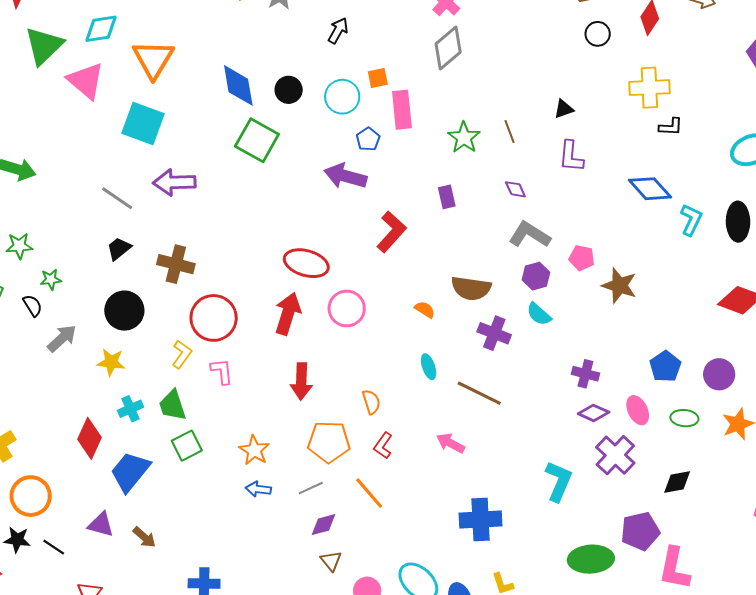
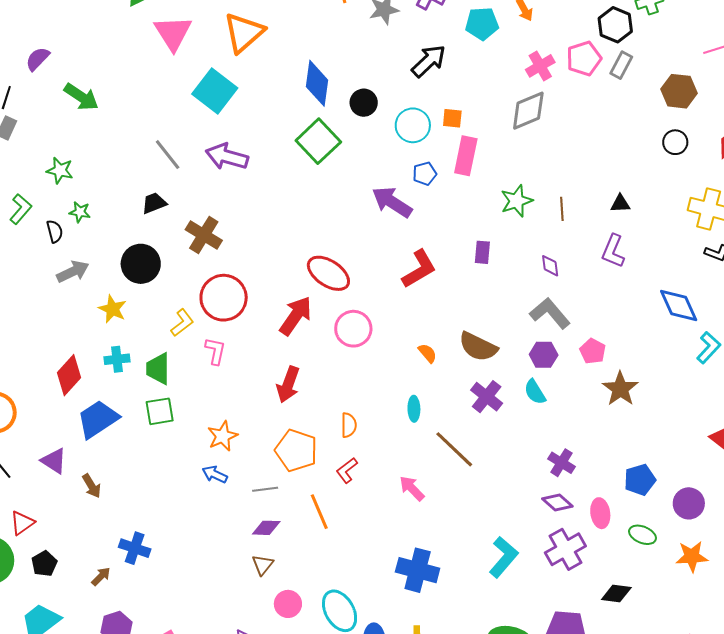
black arrow: (338, 31) -> (429, 61), size x1.4

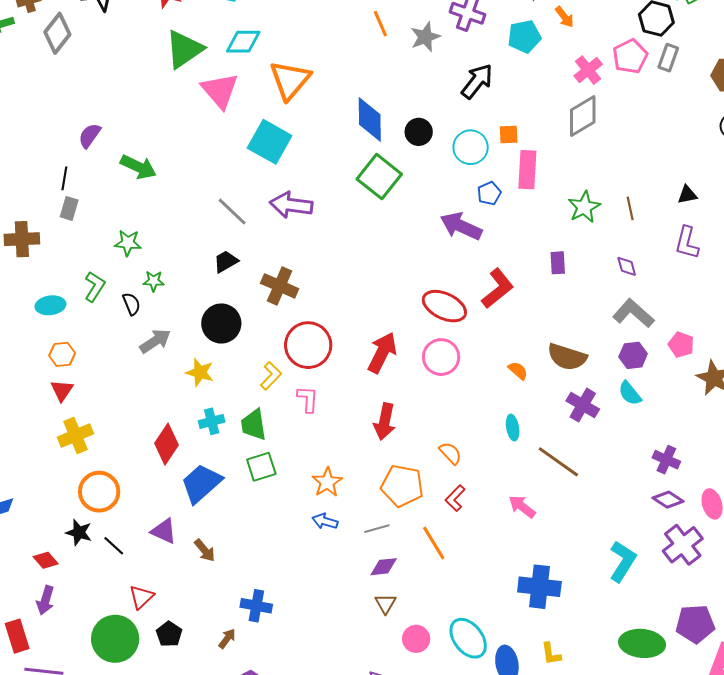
red ellipse: (328, 273) -> (444, 306), moved
orange semicircle: (349, 425) -> (450, 453), turned -35

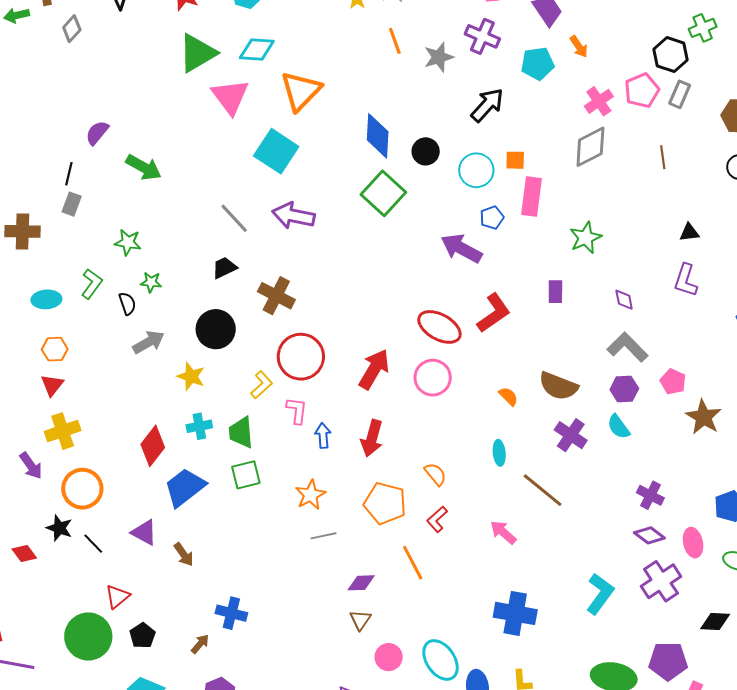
gray diamond: (57, 33) -> (72, 29), size x0.7
brown line: (630, 208) -> (663, 157), moved
blue arrow: (325, 521) -> (323, 436), moved, turned 65
gray line: (377, 529) -> (323, 536), moved
purple arrow: (45, 600) -> (31, 466), moved, turned -56

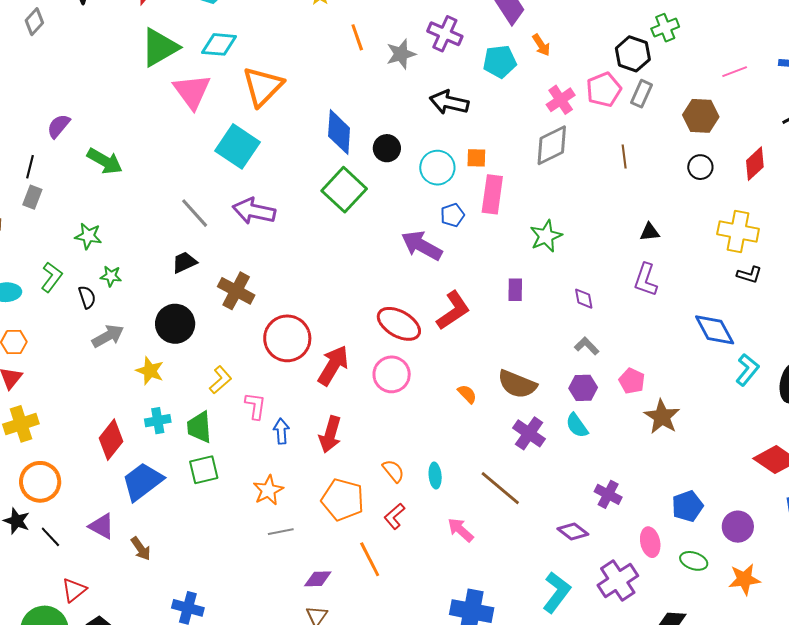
black arrow: (487, 105) -> (449, 102), turned -120
gray L-shape: (627, 347) -> (587, 346), size x0.6
red circle: (301, 357) -> (287, 338), moved
cyan ellipse: (499, 453) -> (435, 476), moved
purple diamond: (649, 535) -> (573, 531), moved

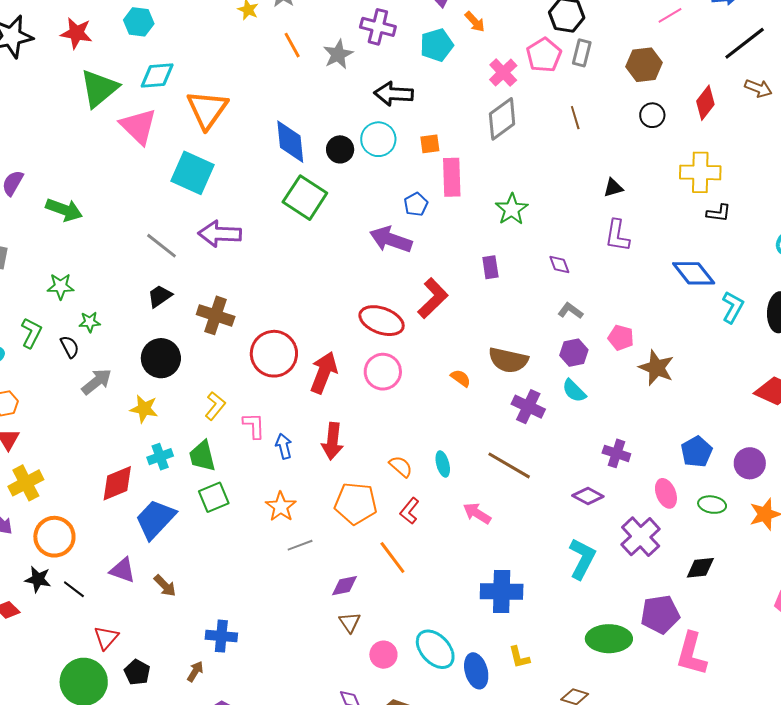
cyan circle: (437, 168) -> (378, 139), moved
red diamond: (111, 440) -> (117, 483), turned 39

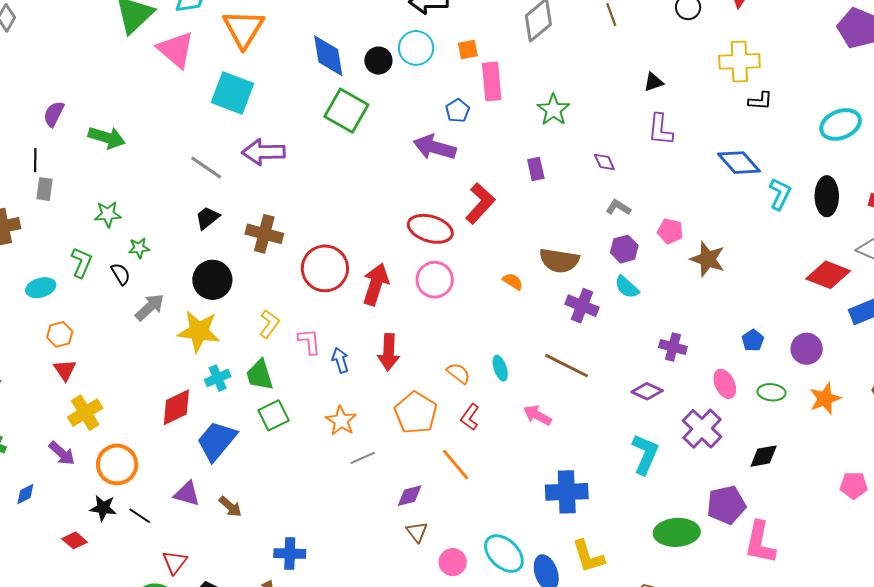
yellow star: (144, 409) -> (199, 331), size x1.5
blue pentagon: (697, 452) -> (753, 340), size x0.7
orange pentagon: (356, 503) -> (416, 413), turned 30
yellow L-shape: (519, 657) -> (588, 556), size x1.5

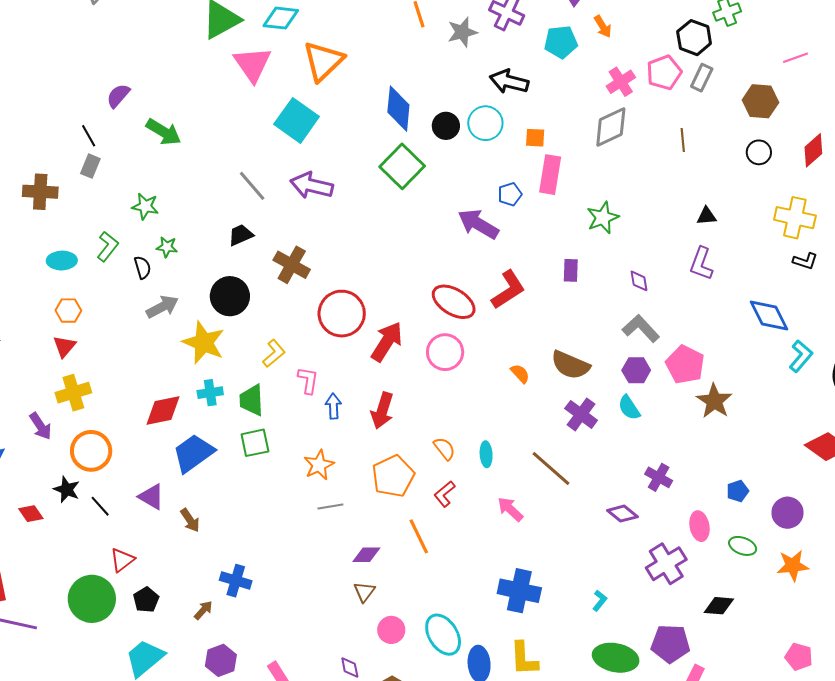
black line: (35, 160) -> (89, 136), turned -45
gray L-shape: (618, 207) -> (641, 328), size x1.5
pink pentagon: (670, 231) -> (685, 365), size x1.5
cyan L-shape: (645, 454) -> (600, 601), moved, size x0.5

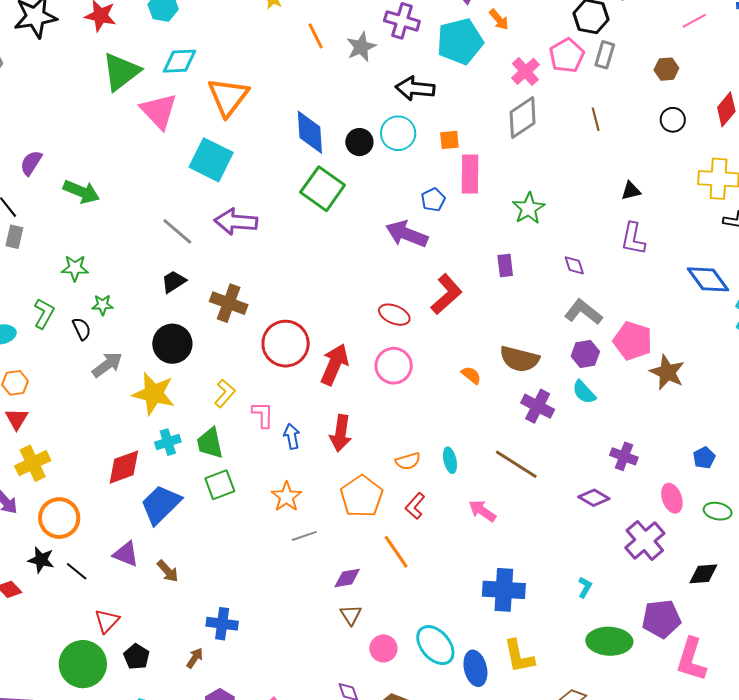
cyan pentagon: (561, 42) -> (460, 41), size x1.4
brown hexagon: (760, 101) -> (666, 69), size x0.7
red ellipse: (454, 302) -> (394, 315), size x0.7
orange semicircle: (444, 449) -> (408, 461), turned 120

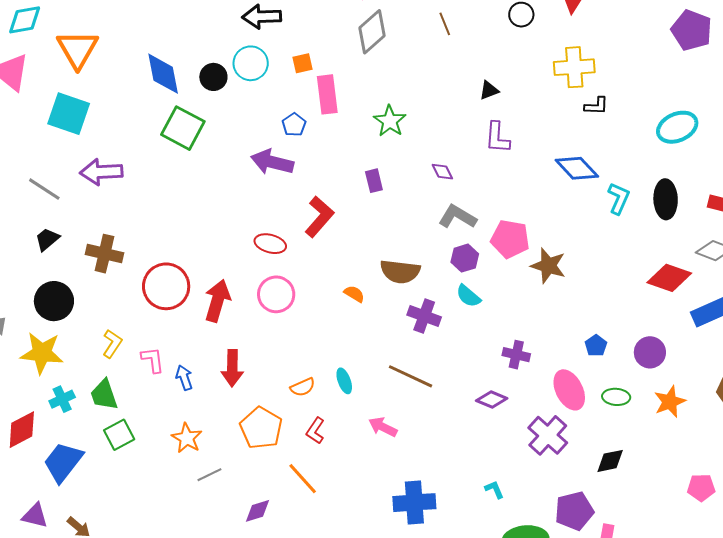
pink ellipse: (672, 498) -> (569, 390), size x1.4
cyan L-shape: (585, 587) -> (494, 489), turned -45

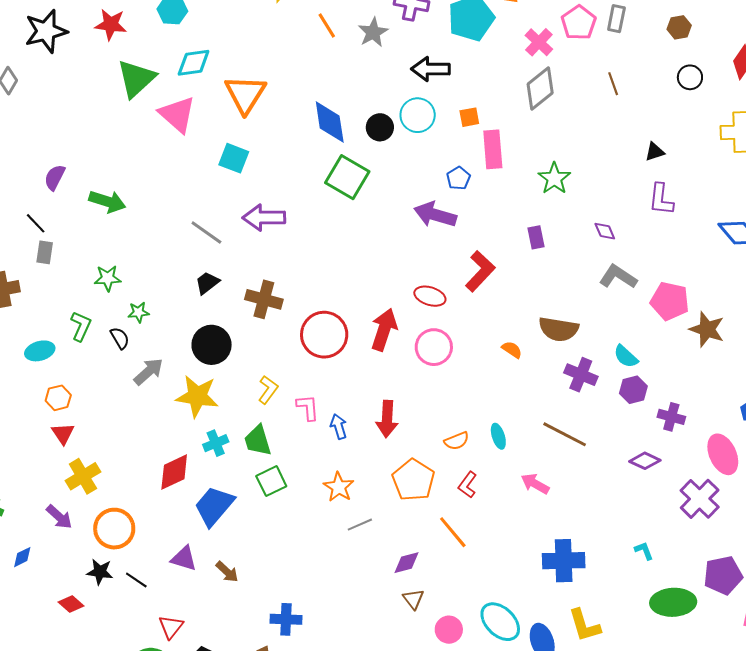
cyan square: (69, 114) -> (234, 158), size x0.7
purple hexagon: (465, 258) -> (633, 390), moved
red arrow: (217, 301) -> (384, 330), moved

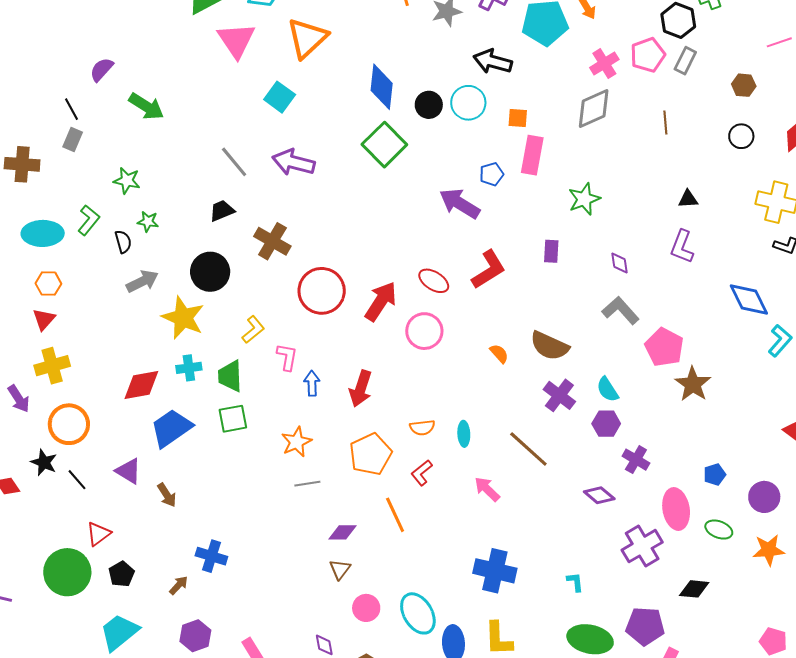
cyan ellipse: (40, 351) -> (43, 233), size x1.4

